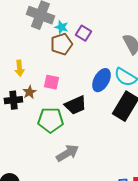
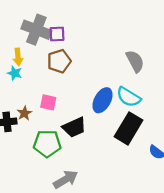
cyan star: (61, 27) -> (15, 73), moved
purple square: (83, 33) -> (57, 34), moved, turned -35
yellow arrow: (19, 68) -> (18, 57), moved

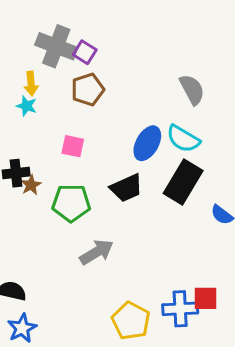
purple square: (57, 34) -> (85, 52), turned 35
brown star: (24, 113) -> (31, 185), moved
black trapezoid: (74, 127) -> (126, 188), moved

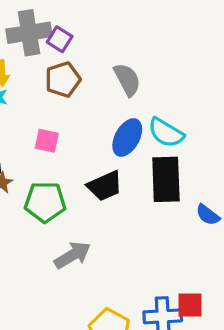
gray cross: (56, 46) -> (29, 33), turned -30
gray semicircle: (192, 90) -> (127, 79), moved
black rectangle: (183, 182) -> (166, 179), turned -33

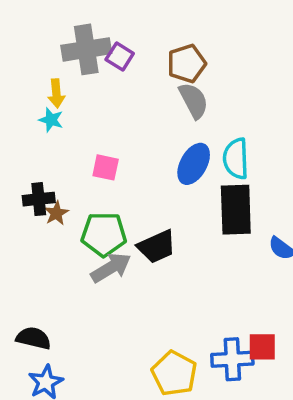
brown pentagon: (63, 79) -> (187, 64), moved
cyan semicircle: (166, 133) -> (236, 159), turned 57
black trapezoid: (105, 186) -> (157, 247), moved
gray arrow: (72, 255) -> (111, 268), moved

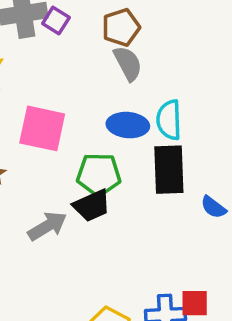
blue ellipse: (194, 164) -> (128, 125), turned 66
pink square: (106, 167) -> (42, 128), size x1.8
green pentagon: (104, 234) -> (99, 175), moved

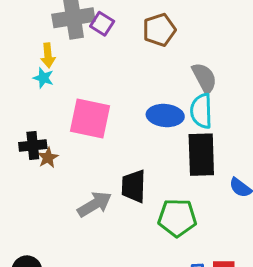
gray semicircle: (128, 63) -> (204, 78), moved
green pentagon: (99, 175) -> (177, 218), moved
black trapezoid: (92, 206) -> (134, 186), turned 116

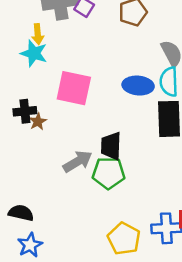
cyan star: (43, 78) -> (34, 53), size x1.5
green pentagon: (177, 218) -> (108, 173), moved

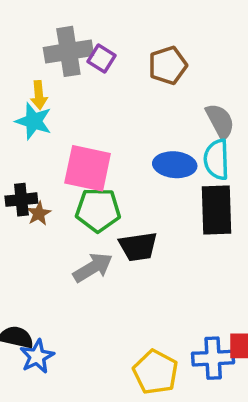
black trapezoid: (111, 146) -> (138, 247), turned -100
green pentagon: (108, 173) -> (98, 210), moved
blue star: (30, 245) -> (37, 356), moved

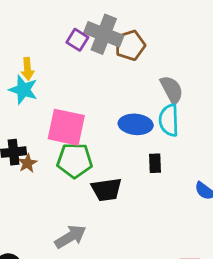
gray cross: (68, 51) -> (104, 34), moved, turned 30
black rectangle: (217, 210) -> (155, 163), moved, size x0.5
gray arrow: (93, 268) -> (70, 237), moved

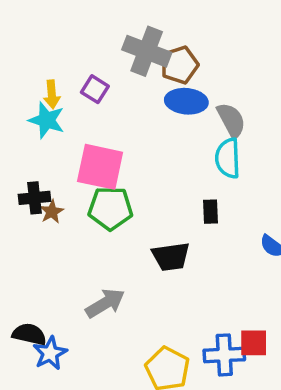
purple square: (77, 40) -> (95, 89), moved
blue ellipse: (136, 124) -> (186, 101), moved
black trapezoid: (106, 190) -> (171, 257), moved

